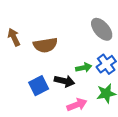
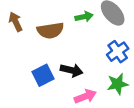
green arrow: (84, 68) -> (84, 17), moved

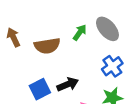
green arrow: (84, 17) -> (80, 32), turned -42
black arrow: (72, 70) -> (68, 84), turned -35

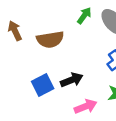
green arrow: (80, 32) -> (84, 16), moved

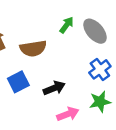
blue square: (43, 85) -> (18, 82), moved

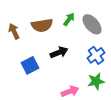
brown semicircle: (33, 48) -> (42, 25), moved
black arrow: (54, 88) -> (59, 52), moved

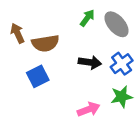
brown semicircle: (42, 25) -> (45, 43), moved
black arrow: (59, 52) -> (90, 62), moved, turned 30

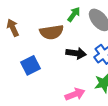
brown semicircle: (45, 43) -> (52, 32), moved

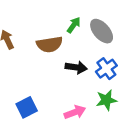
blue square: (31, 65) -> (27, 107), moved

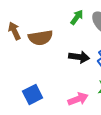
brown semicircle: (50, 44) -> (40, 38), moved

